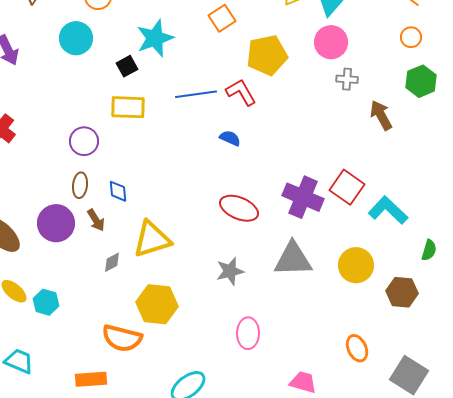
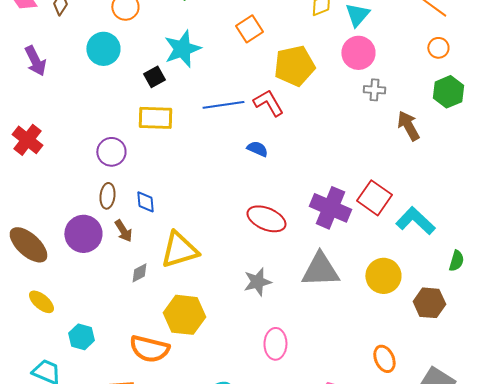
cyan hexagon: (46, 302) -> (81, 337), moved

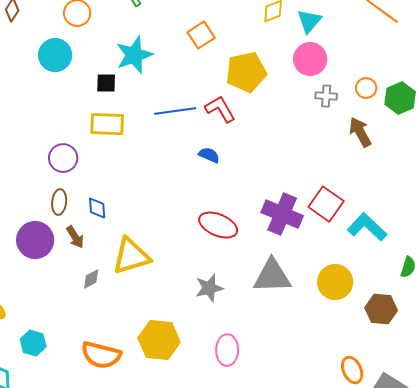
orange circle: (438, 48) -> (366, 88), moved
black square: (154, 77) -> (106, 83), turned 30
yellow hexagon: (184, 315) -> (159, 340), moved
orange ellipse: (384, 359) -> (352, 370), moved

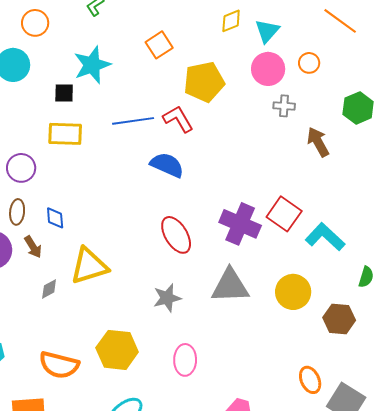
orange circle: (366, 88) -> (309, 63), moved
blue semicircle: (209, 155) -> (167, 165), size x1.6
red ellipse: (218, 225) -> (176, 235), turned 36

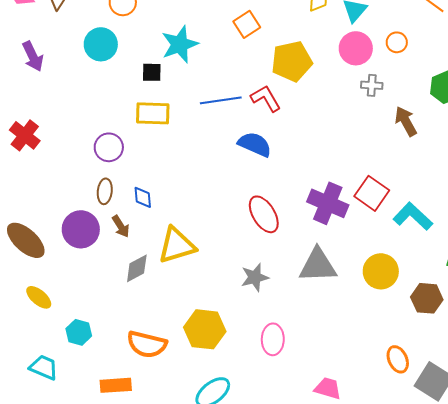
gray diamond: (49, 289) -> (137, 268), size x1.4

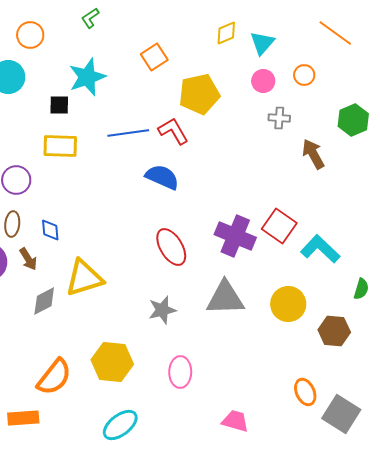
pink circle: (356, 48) -> (263, 81), size x0.7
orange semicircle: (147, 344) -> (54, 377), turned -66

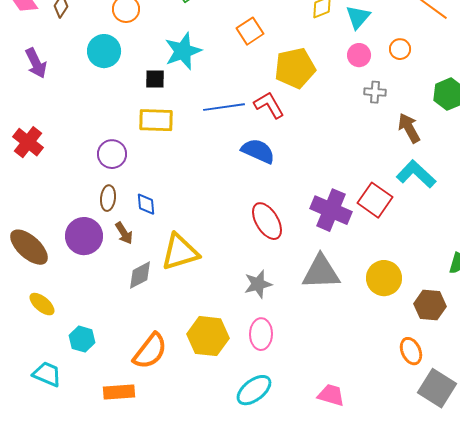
cyan L-shape: (320, 249) -> (416, 174), moved
pink ellipse: (180, 372) -> (261, 334), moved
orange ellipse: (305, 392) -> (411, 351), moved
cyan ellipse: (120, 425) -> (254, 390), moved

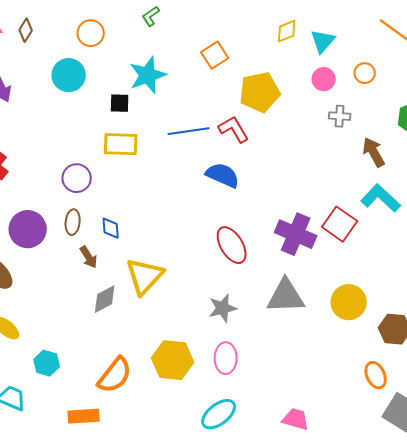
purple circle: (84, 236) -> (28, 229), moved
yellow triangle: (180, 252) -> (145, 276), turned -30

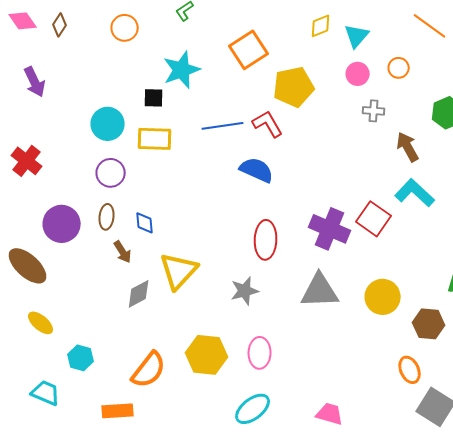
orange square: (215, 55) -> (249, 50), size x1.4
cyan circle: (69, 75) -> (108, 124), moved
red ellipse: (232, 245) -> (266, 240), turned 33
gray star: (223, 308) -> (245, 291), moved

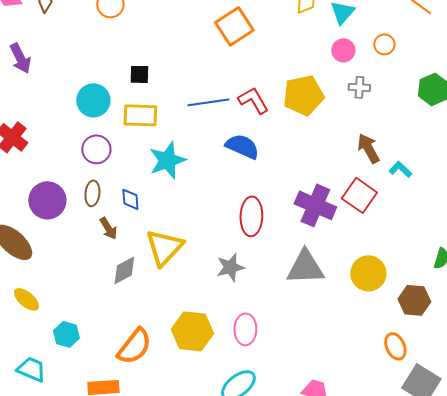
cyan star: (182, 70) -> (167, 160), moved
yellow pentagon: (294, 87) -> (303, 95), moved
brown arrow: (408, 147) -> (368, 148), moved
cyan L-shape: (415, 193) -> (400, 169), size x0.6

